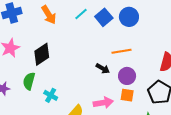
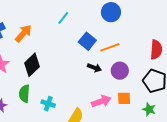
orange arrow: (49, 15) -> (23, 33), moved, turned -96
blue square: (104, 17) -> (87, 41), moved
orange square: (127, 95) -> (124, 98), moved

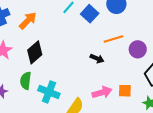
blue square: (87, 41) -> (90, 14), moved
purple circle: (120, 71) -> (138, 49), moved
cyan cross: (48, 104) -> (49, 92), size x1.5

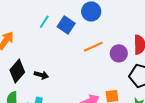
black arrow: (97, 59) -> (41, 75), moved

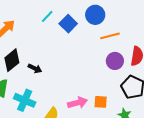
orange line: (93, 47) -> (110, 36), moved

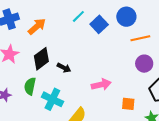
pink arrow: (78, 103) -> (101, 85), moved

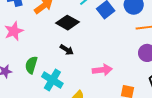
black diamond: (41, 59) -> (68, 23), moved, turned 60

